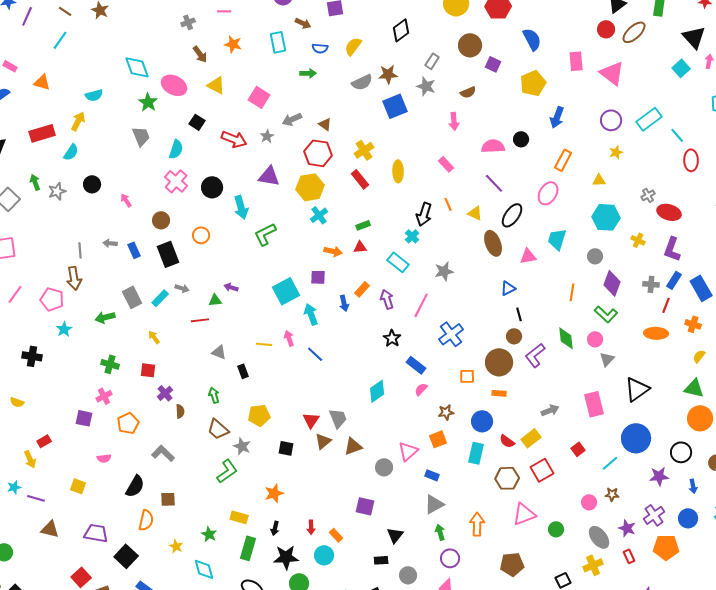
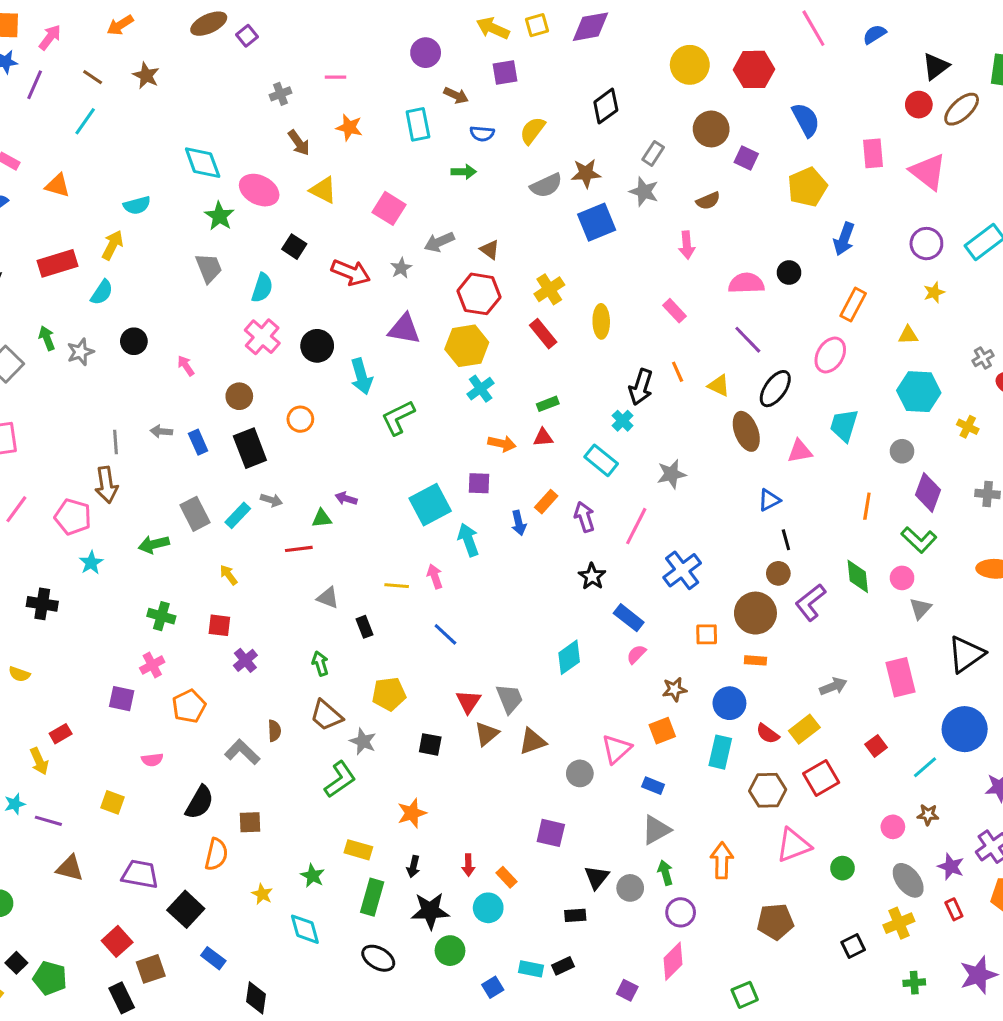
blue line: (315, 354) -> (445, 634), moved
brown semicircle: (180, 411) -> (274, 731), moved
gray circle: (408, 575) -> (630, 888), moved

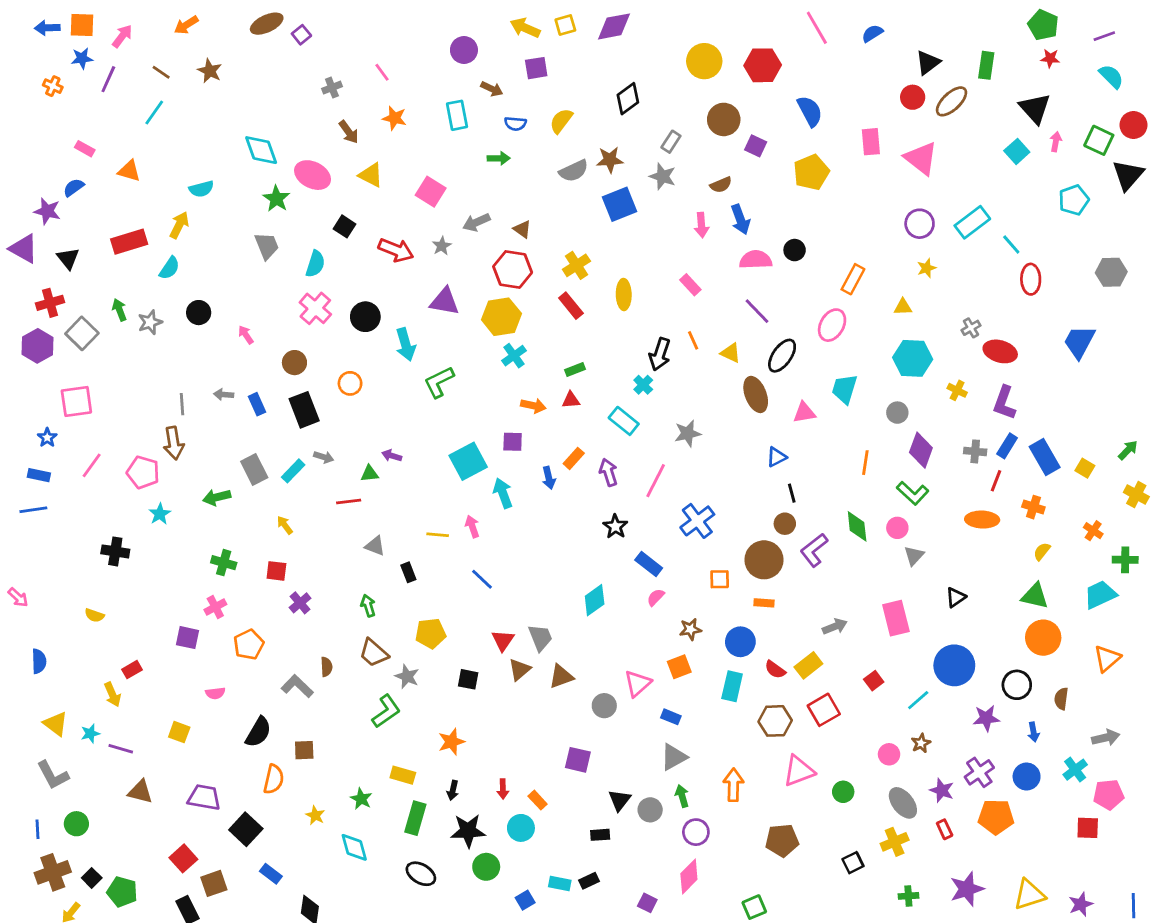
pink line: (335, 77) -> (382, 72), turned 54
blue arrow: (844, 239) -> (740, 219), moved, turned -40
black triangle: (966, 654) -> (956, 597), size x0.6
brown star: (928, 815) -> (921, 743), turned -30

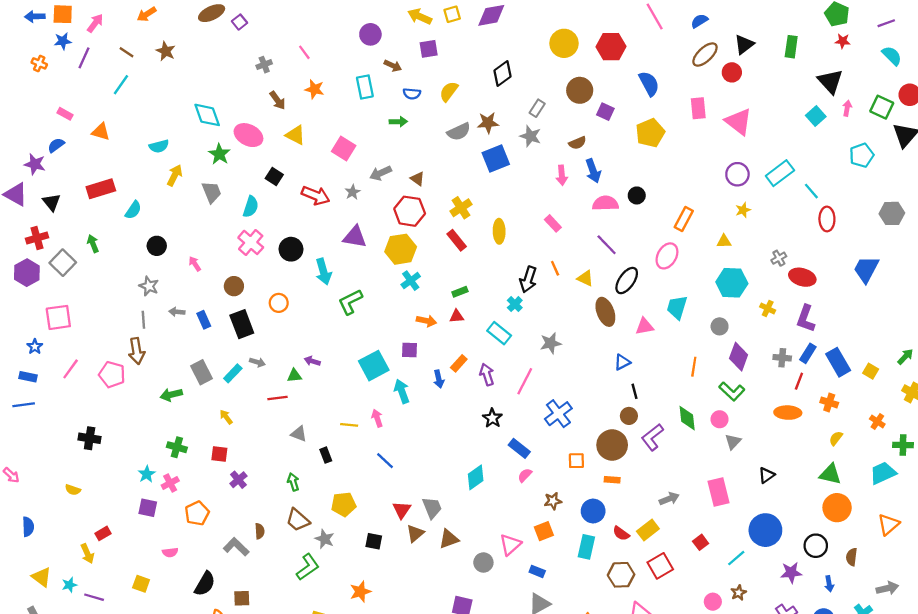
brown ellipse: (952, 101) -> (705, 55), moved
yellow arrow: (179, 225) -> (175, 175), moved
gray star: (150, 322) -> (149, 286), moved, turned -30
cyan star: (160, 514) -> (147, 474), moved

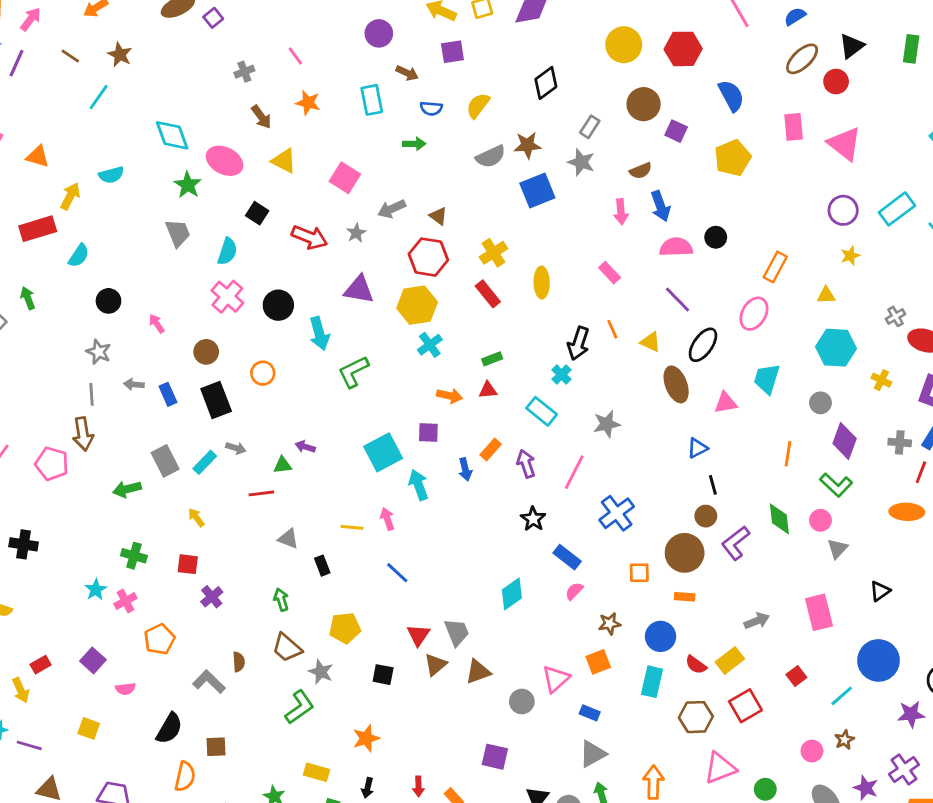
cyan line: (121, 85) -> (99, 97), moved
yellow arrow: (175, 175) -> (70, 196), moved
purple square: (148, 508) -> (93, 660), moved, turned 30

